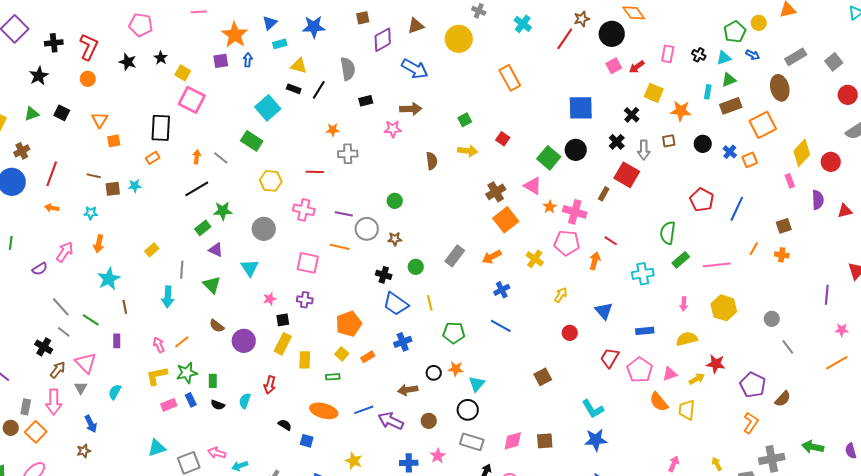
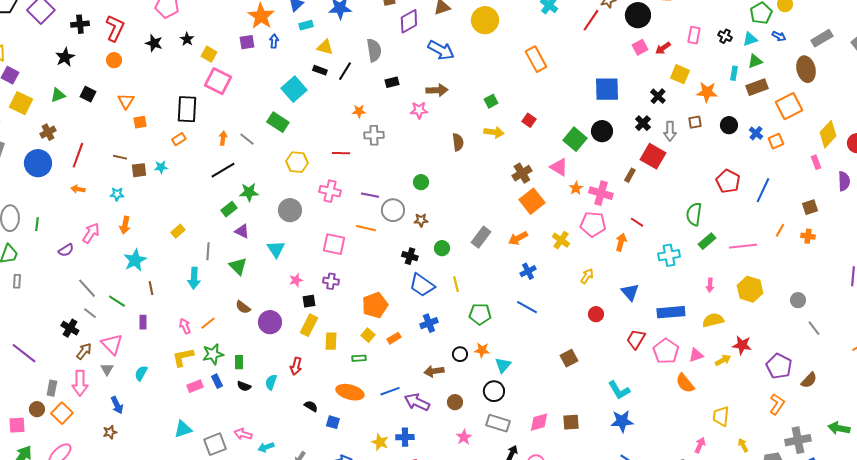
blue rectangle: (645, 331) -> (671, 312), size x1.5
yellow trapezoid: (687, 410) -> (721, 416), moved
blue cross: (409, 463) -> (405, 437), moved

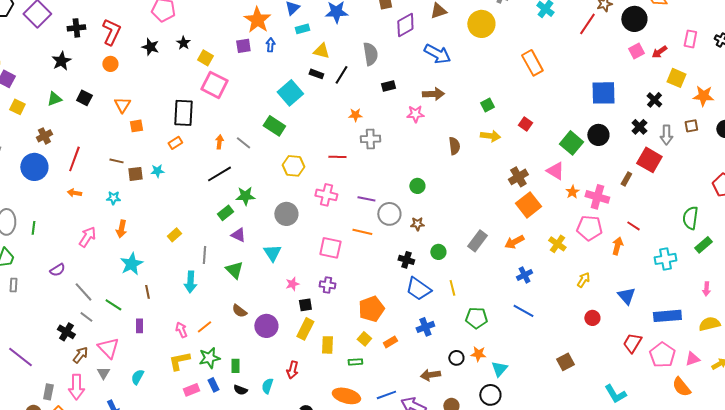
yellow square: (21, 103) -> (17, 107), size x0.7
purple semicircle: (66, 250) -> (57, 270), moved

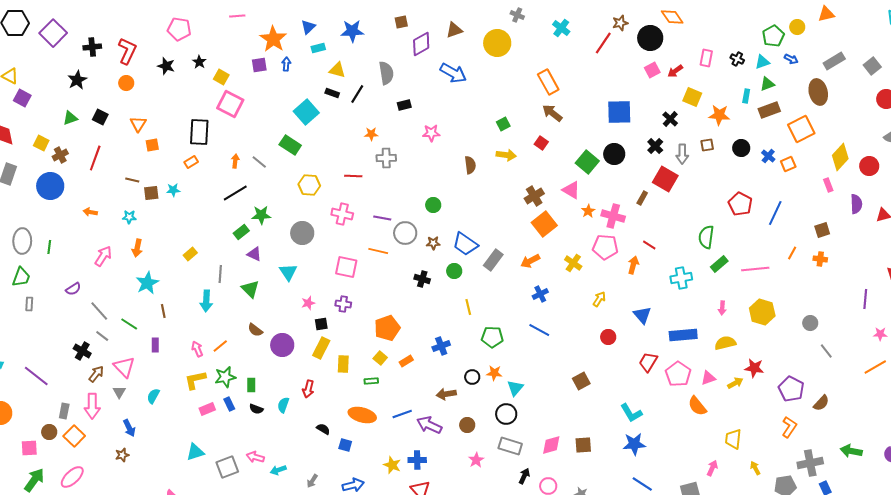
brown arrow: (433, 94) -> (552, 113), moved, turned -140
yellow square: (17, 107) -> (41, 143), moved
red line: (74, 159) -> (95, 158), moved
blue trapezoid: (418, 289) -> (465, 244), moved

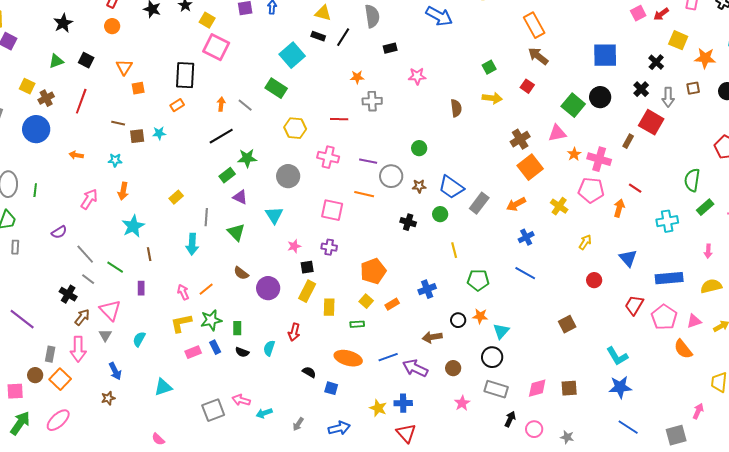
pink triangle: (571, 190) -> (557, 133), turned -42
cyan triangle: (195, 452) -> (163, 387), moved

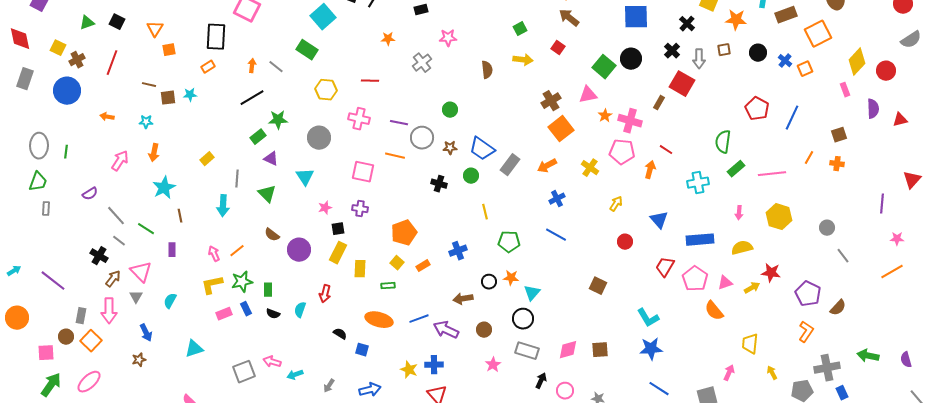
gray cross: (372, 101) -> (422, 63), moved, turned -36
brown square: (567, 324) -> (598, 286), turned -36

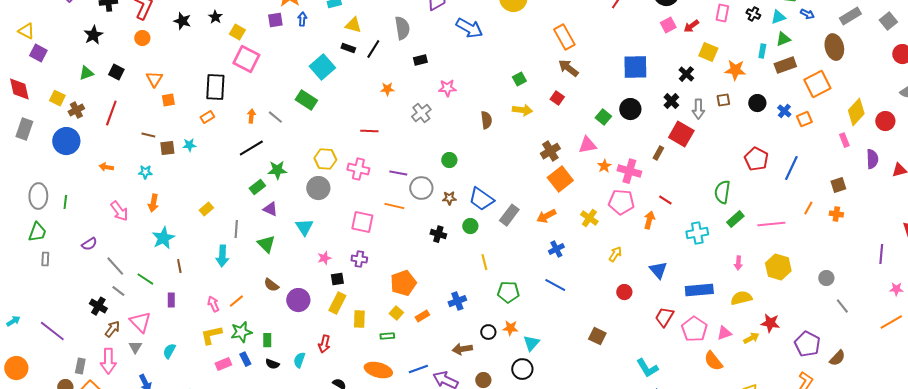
green square: (604, 67) -> (603, 117), size x0.7
yellow hexagon: (326, 90) -> (325, 159), moved
pink arrow: (120, 161) -> (119, 211), turned 110

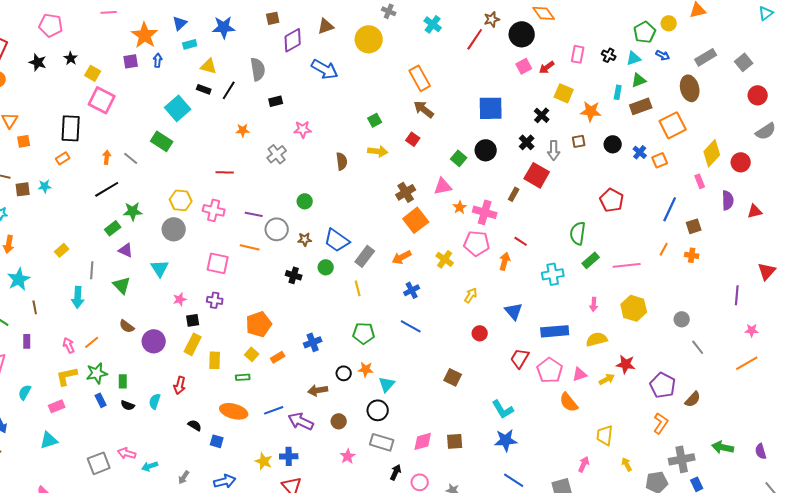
blue line: (791, 168) -> (670, 209), moved
yellow line: (484, 262) -> (358, 288), moved
pink rectangle: (223, 364) -> (57, 406), moved

